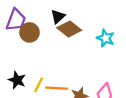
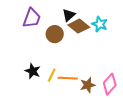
brown circle: (29, 32) -> (55, 34), moved
cyan star: (105, 38) -> (100, 24), moved

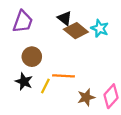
black triangle: (69, 15) -> (65, 18), turned -40
brown circle: (55, 34) -> (32, 57), moved
orange line: (68, 78) -> (63, 76), moved

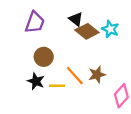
orange line: (63, 76) -> (75, 76), turned 45
yellow line: (45, 86) -> (57, 86), turned 64
brown star: (86, 97) -> (97, 75), moved

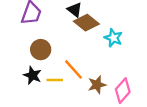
cyan star: (110, 29) -> (113, 38), moved
brown star: (97, 75) -> (97, 85), moved

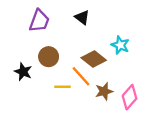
brown diamond: (86, 23) -> (94, 59), moved
black star: (32, 75) -> (23, 72), moved

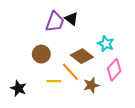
purple trapezoid: (39, 21) -> (55, 22), moved
black star: (23, 72) -> (18, 88), moved
pink diamond: (130, 97) -> (114, 70), moved

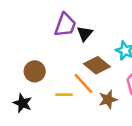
black triangle: (71, 19) -> (85, 34), moved, turned 32
brown circle: (41, 54) -> (35, 71), moved

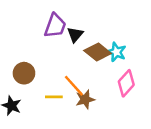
brown diamond: (97, 65) -> (98, 52), moved
brown star: (108, 99) -> (85, 99), moved

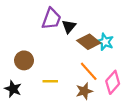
pink diamond: (126, 83) -> (113, 82), moved
orange line: (74, 86) -> (89, 71), moved
brown star: (85, 99) -> (84, 91), moved

